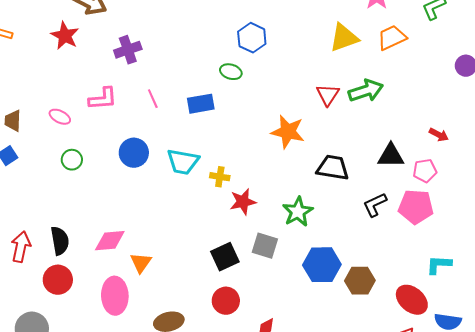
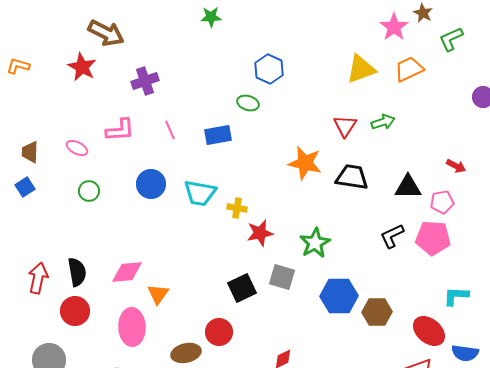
green arrow: (366, 91) -> (383, 122), size x0.7
black trapezoid: (333, 168) -> (352, 177), moved
red circle: (226, 301) -> (219, 332), moved

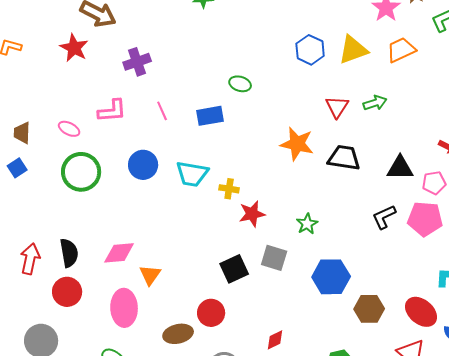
blue hexagon: (269, 69) -> (310, 50), moved
green circle: (89, 191) -> (81, 172), size x1.8
green star: (315, 243) -> (307, 224), size x0.7
brown hexagon: (377, 312) -> (369, 309), moved

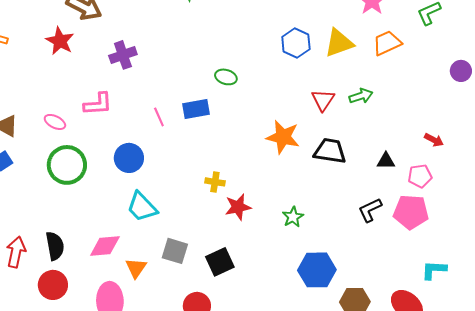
pink line: (162, 111) -> (159, 117), moved
black triangle: (400, 168) -> (386, 161), size x0.7
cyan trapezoid: (192, 174) -> (142, 207), moved, turned 36
gray square: (274, 258) -> (175, 251), moved

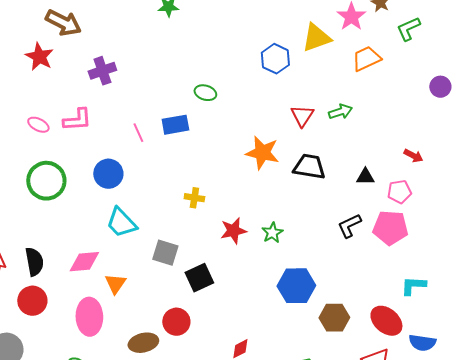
yellow triangle: (339, 43) -> (316, 38), moved
pink ellipse: (55, 122) -> (38, 125), moved
red star: (238, 207) -> (233, 231), moved
gray square: (175, 251) -> (165, 253), moved

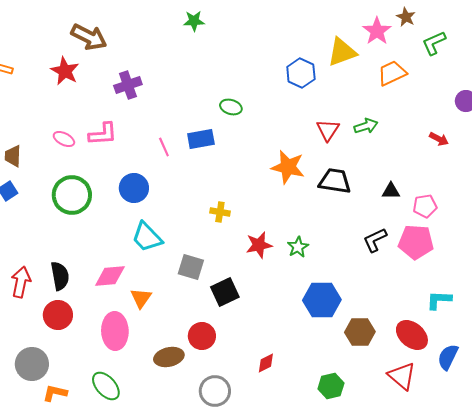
red arrow: (413, 156) -> (439, 139), moved
blue semicircle: (422, 343) -> (448, 357), turned 108

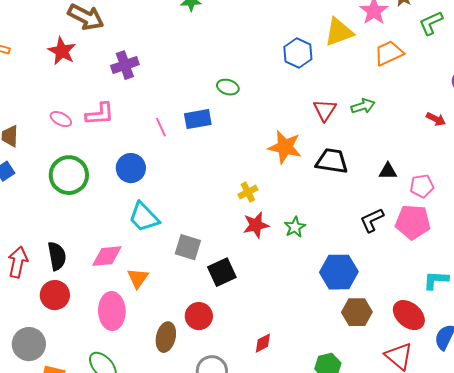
yellow cross: (220, 212) -> (248, 192), moved, turned -36
blue hexagon: (322, 300) -> (339, 272), moved
brown ellipse: (169, 357) -> (166, 337), turned -64

